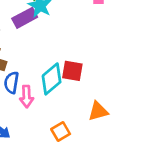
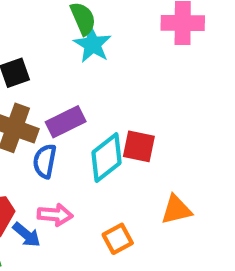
purple rectangle: (25, 18) -> (66, 122), moved
pink arrow: (26, 97) -> (55, 215), moved, turned -85

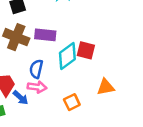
purple rectangle: (66, 122) -> (45, 35), turned 30
blue semicircle: (45, 161) -> (36, 69), moved

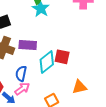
pink arrow: (37, 87) -> (22, 89), turned -42

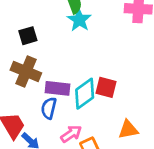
purple rectangle: (28, 45) -> (58, 88), moved
pink arrow: (22, 89) -> (71, 134), moved

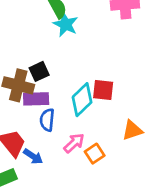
black square: (28, 36) -> (39, 71), moved
purple rectangle: (58, 88) -> (36, 99), moved

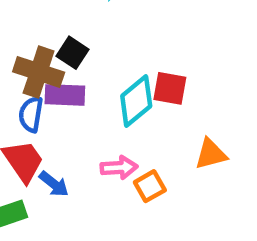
black square: (39, 71) -> (73, 53), turned -36
blue semicircle: (47, 120) -> (31, 114), moved
pink arrow: (74, 143) -> (119, 168), turned 35

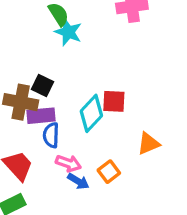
blue semicircle: (31, 114) -> (51, 135), moved
pink arrow: (119, 168) -> (68, 163), moved, turned 30
blue arrow: (54, 184) -> (78, 181), moved

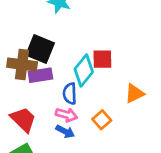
black square: (43, 86) -> (40, 49), size x1.5
blue semicircle: (51, 135) -> (70, 94), moved
blue arrow: (78, 181) -> (65, 132), moved

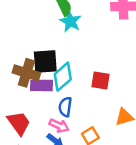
black square: (40, 49) -> (45, 62), turned -36
cyan diamond: (84, 70) -> (63, 77), moved

